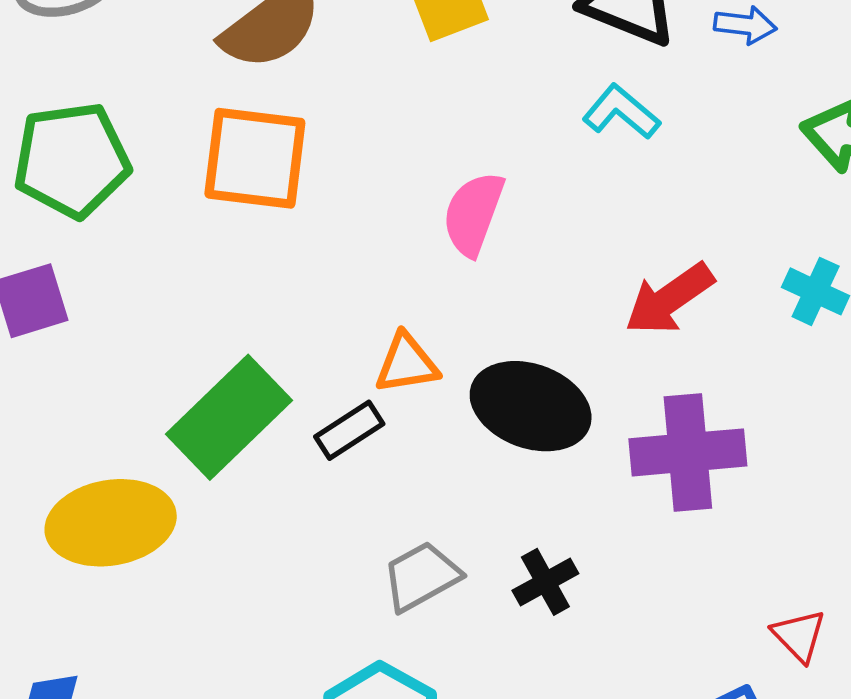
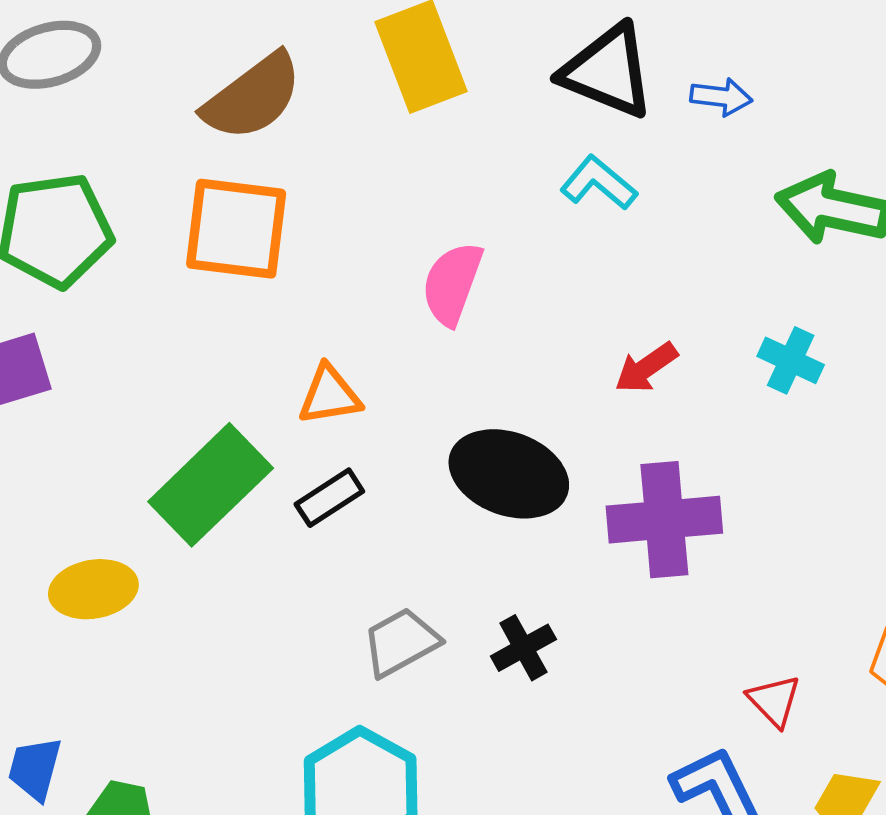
red arrow: (669, 299) -> (646, 368), size x0.7
orange triangle: (407, 364) -> (329, 395), moved
yellow ellipse: (111, 523) -> (93, 589), size x0.7

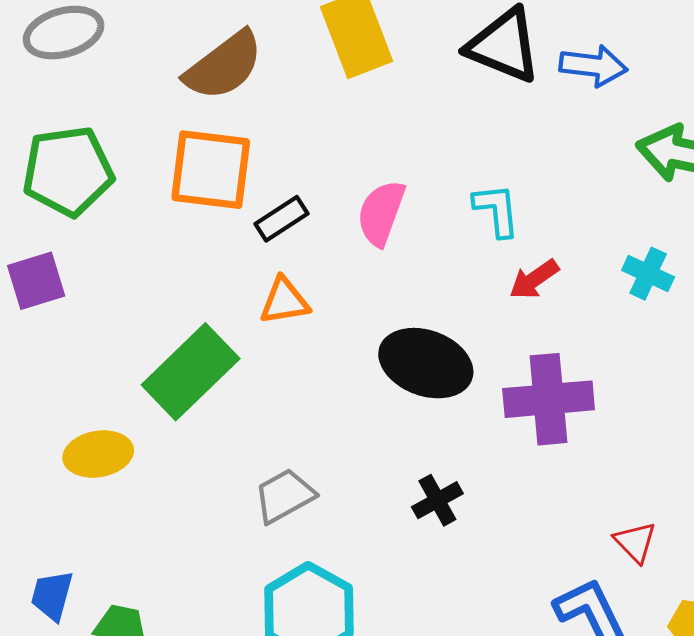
blue arrow: (721, 97) -> (593, 66), size x1.4
cyan L-shape: (599, 183) -> (497, 210), moved, turned 44
black rectangle: (329, 498) -> (281, 219), moved
gray trapezoid: (401, 642) -> (284, 496), moved

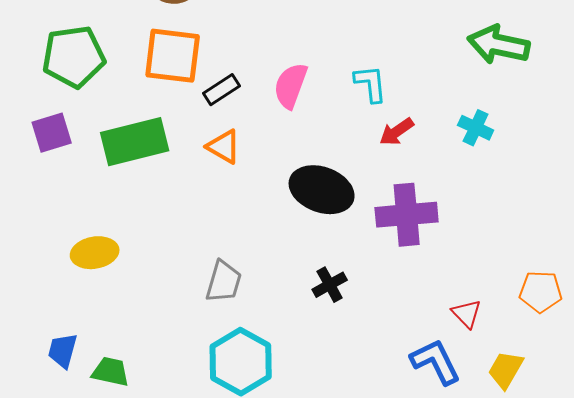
orange triangle: (284, 301) -> (224, 147), turned 39
green rectangle: (191, 372) -> (135, 142), moved, turned 30
gray trapezoid: (284, 496) -> (224, 282), turned 135

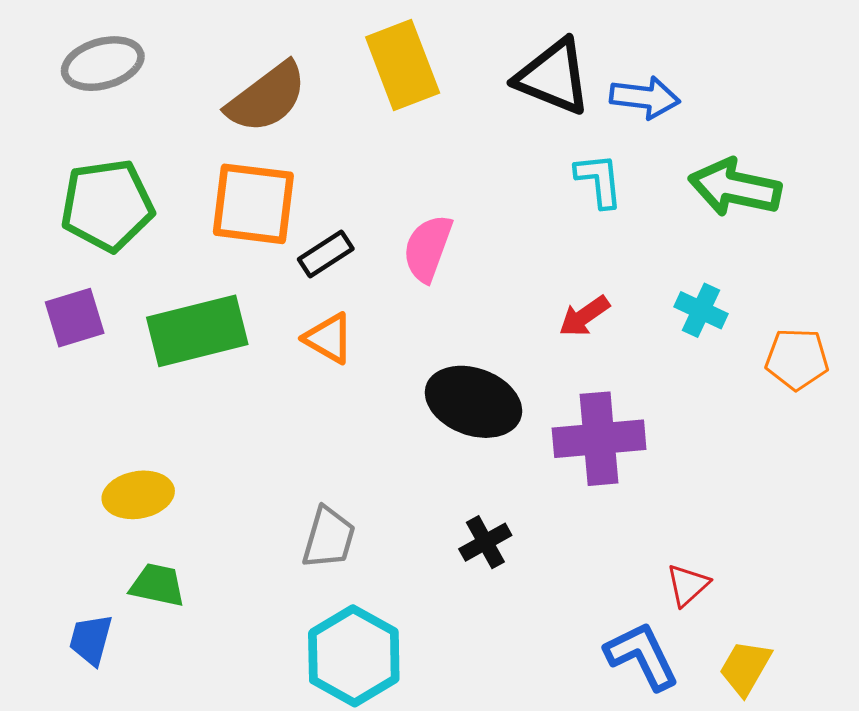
cyan L-shape: (371, 84) -> (599, 180), moved
orange pentagon: (541, 292) -> (797, 359), moved
red triangle: (467, 314) -> (688, 585), turned 32
green trapezoid: (111, 372) -> (157, 585), moved

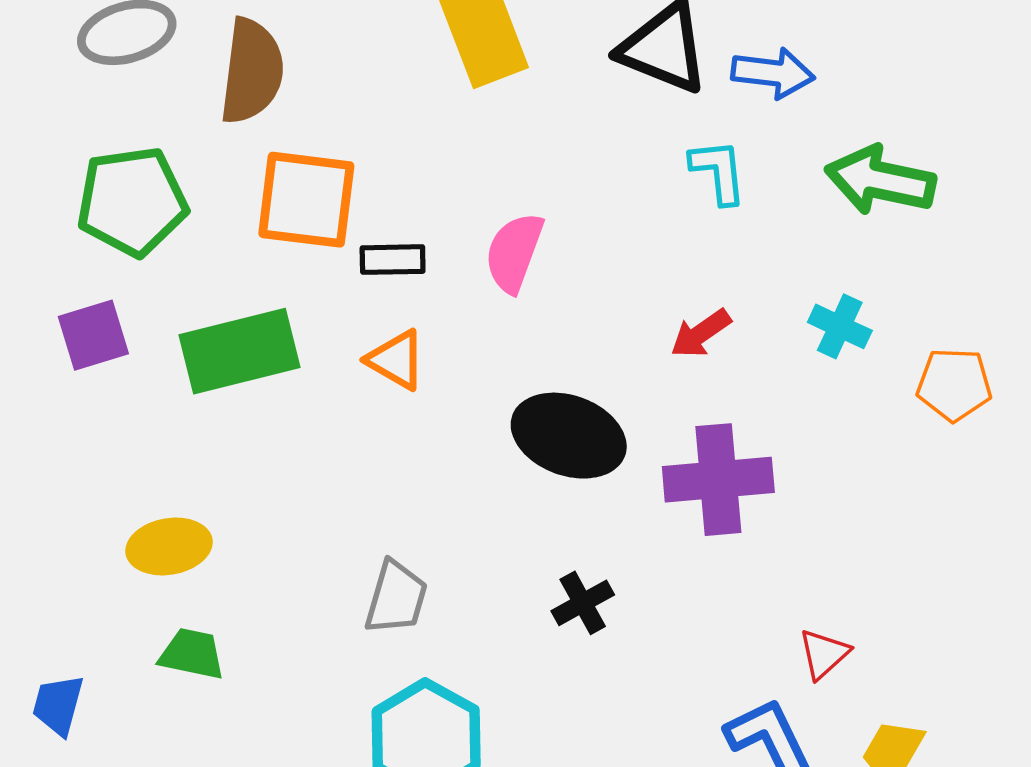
brown semicircle: (267, 97) -> (252, 71), moved, turned -46
black rectangle: (326, 254) -> (393, 260), turned 32
blue trapezoid: (91, 640) -> (58, 705), moved

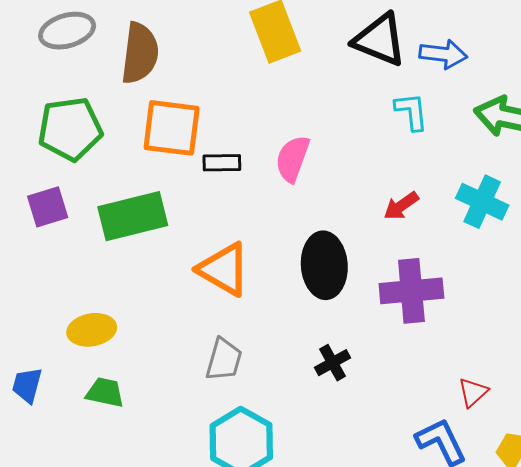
cyan cross: (840, 326) -> (482, 202), size x1.4
orange triangle: (396, 360) -> (224, 269), moved, size x1.5
black ellipse: (569, 436) -> (324, 265), turned 66
blue trapezoid: (58, 705) -> (27, 385), moved

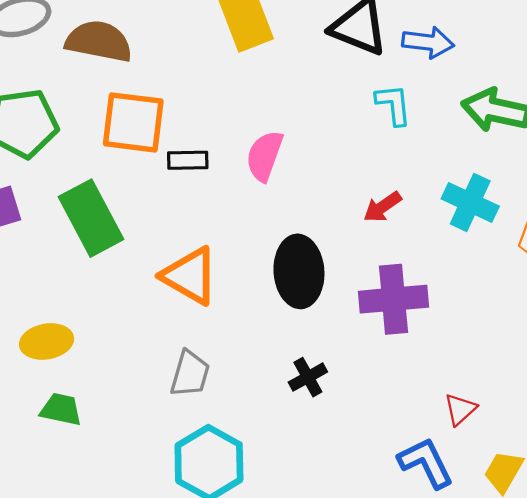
brown semicircle: (140, 53) -> (99, 41), turned -86
green rectangle: (133, 216) -> (91, 218), turned 76

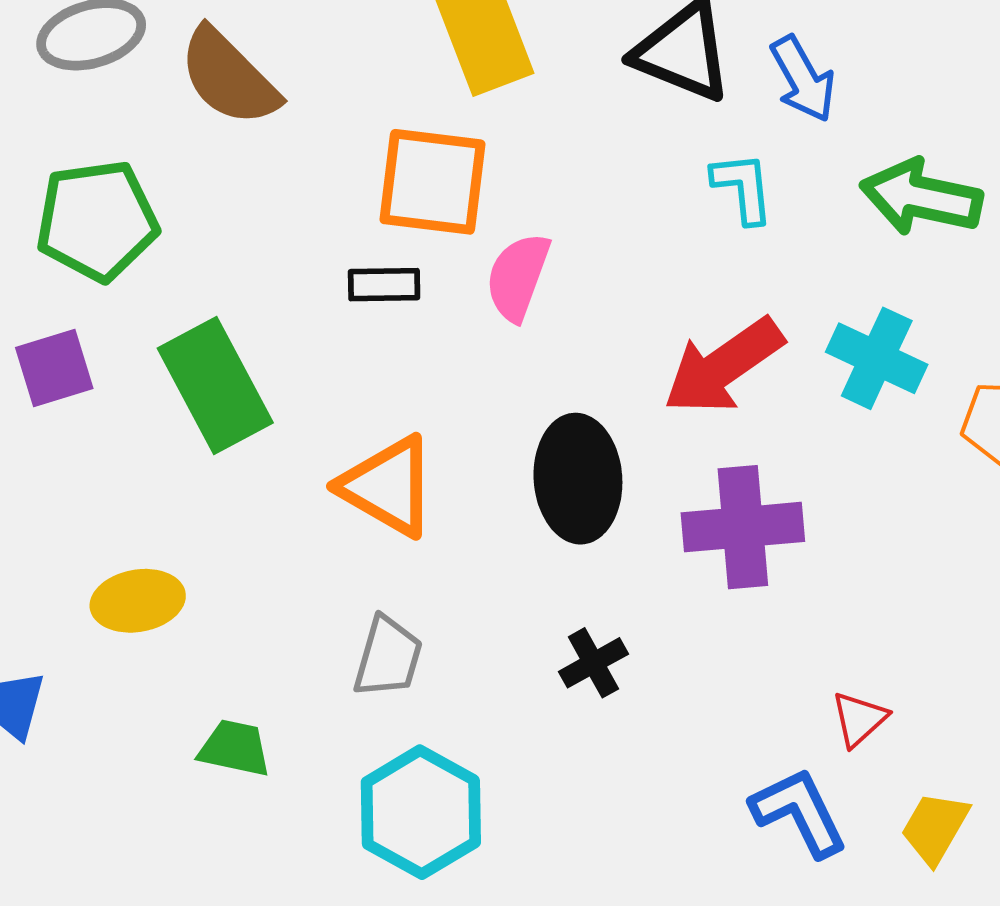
brown semicircle: (99, 41) -> (229, 77), turned -146
blue arrow: (428, 42) -> (803, 79), turned 54
orange square: (133, 122) -> (433, 182), moved
red arrow: (382, 207) -> (723, 366), size x1.8
green trapezoid: (61, 409) -> (235, 748), moved

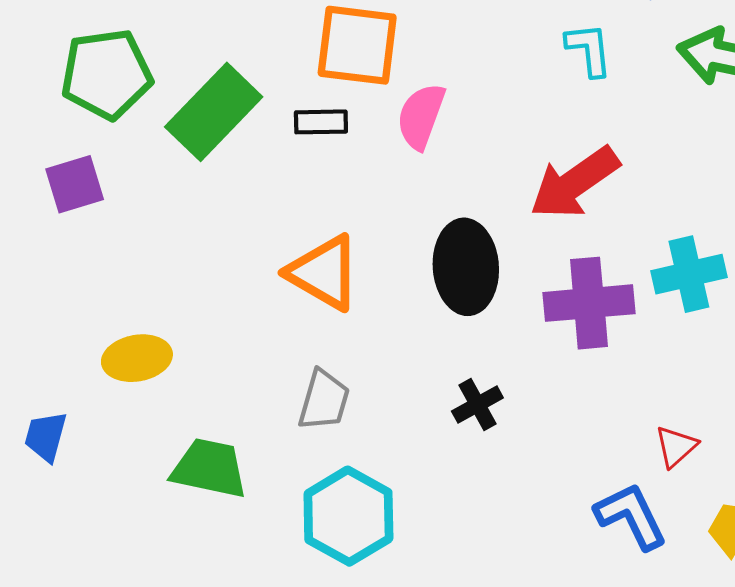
cyan cross: (877, 358) -> (689, 274), moved, turned -38
green rectangle: (215, 385) -> (214, 112), moved, turned 72
green trapezoid: (235, 748) -> (209, 468), size x1.4

